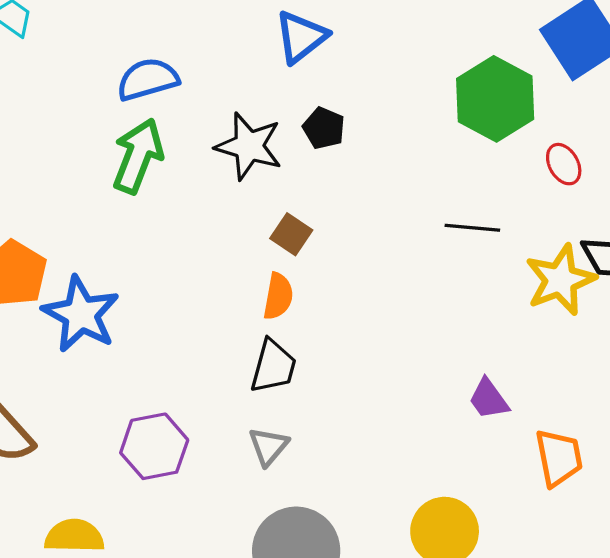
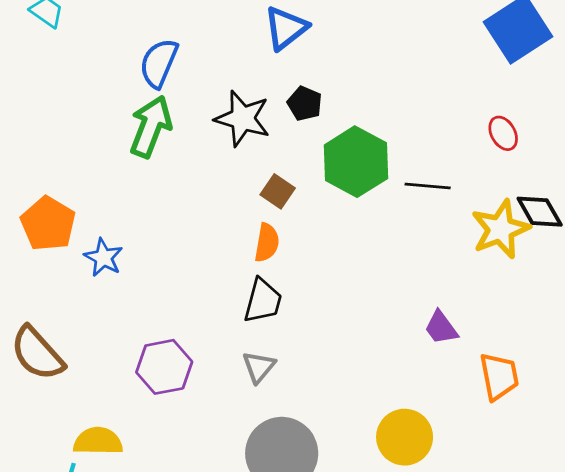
blue semicircle: (148, 79) -> (159, 63), turned -51
green hexagon: (495, 99) -> (356, 162), moved
blue star: (81, 314) -> (103, 258), size x0.6

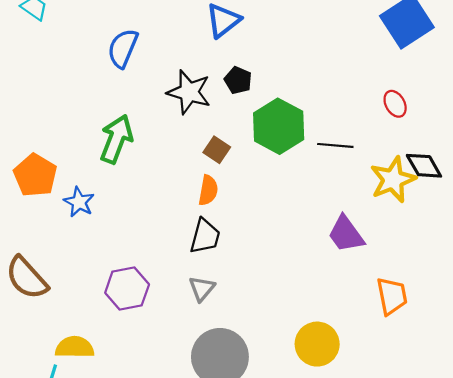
green arrow: (151, 127) -> (116, 139), moved
purple trapezoid: (441, 328) -> (346, 234), moved, size x1.4

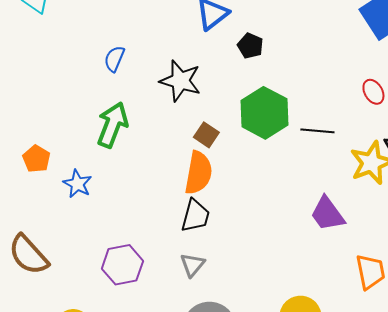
blue semicircle: (123, 48) -> (114, 59), moved, size x0.7
black pentagon: (238, 80) -> (250, 46), moved
orange pentagon: (35, 175) -> (36, 159), size x0.7
orange semicircle: (208, 190) -> (198, 173), size x1.5

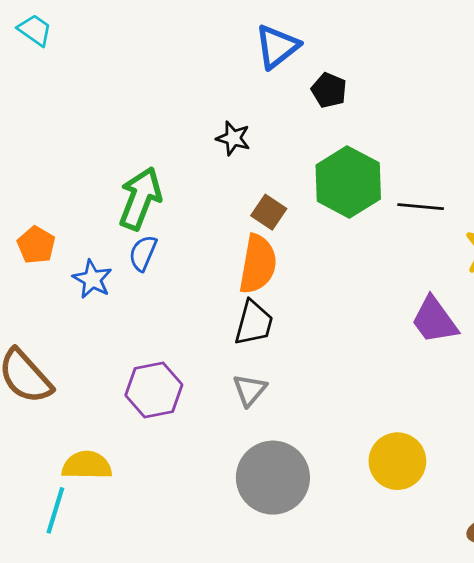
blue semicircle: (114, 59) -> (143, 253), moved
black star: (180, 81) -> (233, 138), size x0.6

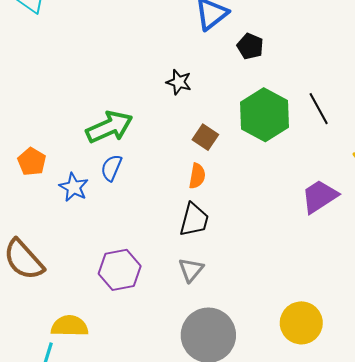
green arrow: (140, 198) -> (109, 127), turned 45
black line: (421, 207) -> (319, 109), moved, turned 56
orange semicircle: (258, 264) -> (197, 176), size x0.6
purple trapezoid: (434, 320) -> (320, 196), moved, turned 93

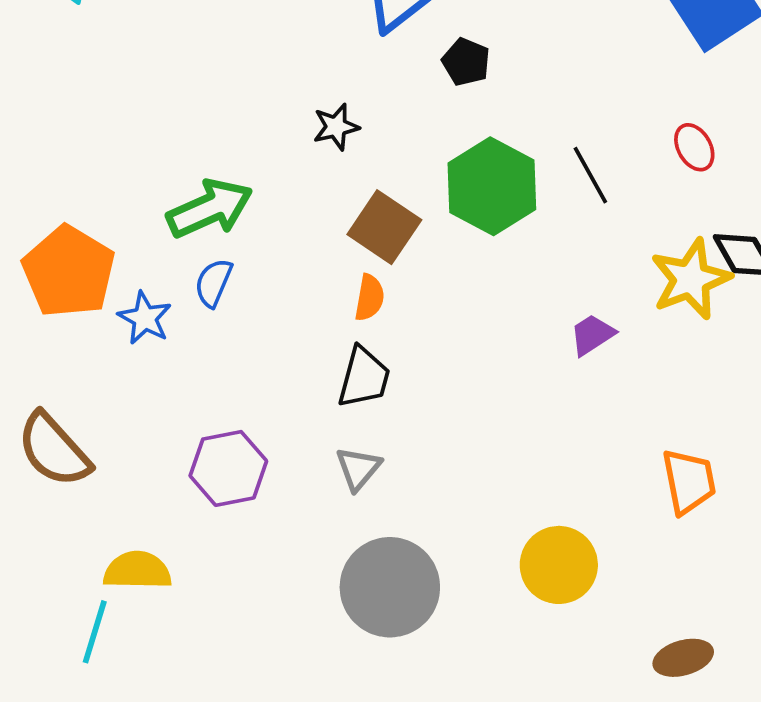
black star: (179, 82) -> (336, 127), turned -30
brown square: (205, 137) -> (384, 227), size x1.5
orange pentagon: (32, 162) -> (69, 272), size x1.8
purple trapezoid: (320, 196) -> (592, 335), size x0.7

